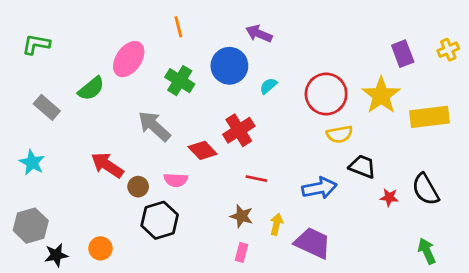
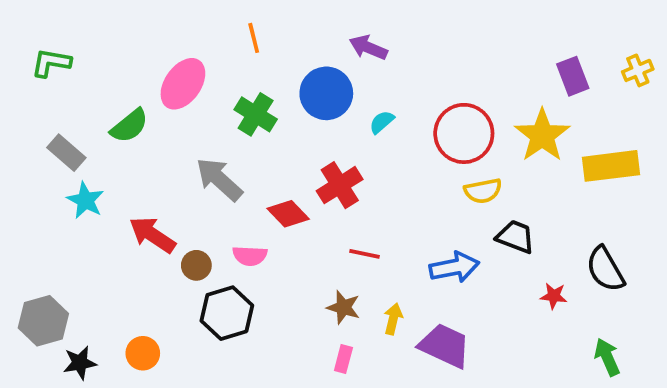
cyan star: (32, 162) -> (85, 200), moved
red star: (389, 197) -> (554, 296), moved

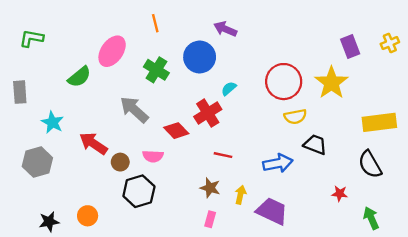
cyan semicircle: (382, 122) -> (229, 89), moved
gray rectangle: (66, 153) -> (20, 92), moved, turned 45
yellow rectangle: (611, 166) -> (379, 122), moved
red star: (554, 296) -> (340, 194), moved
gray hexagon: (43, 321) -> (37, 162), moved

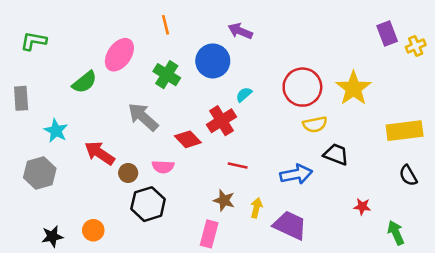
purple rectangle: (350, 47) -> (387, 34), moved
black semicircle: (370, 164) -> (408, 175), moved, size x0.7
pink rectangle: (210, 219) -> (209, 234), moved, size x1.5

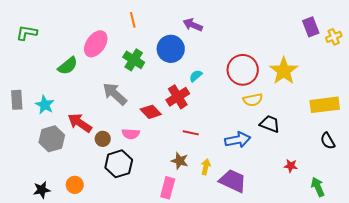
gray rectangle: (21, 98) -> (17, 100), moved
gray hexagon: (40, 173) -> (52, 139), moved

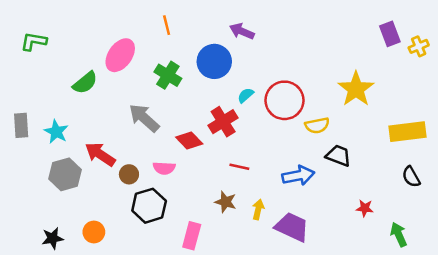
red circle: (243, 70) -> (284, 100), moved
pink rectangle: (168, 188) -> (192, 236), moved

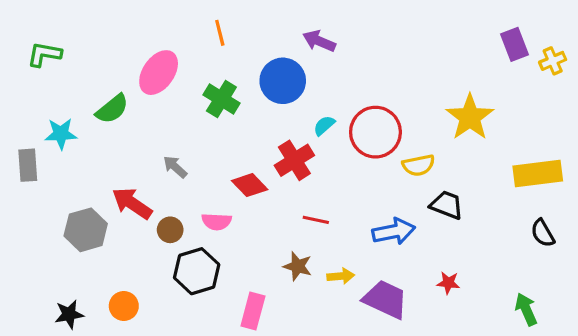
gray arrow: (144, 118) -> (175, 167), moved, size x0.6
cyan star: (56, 132) -> (61, 134), moved, turned -30
red star: (365, 208) -> (448, 283), moved
yellow arrow: (258, 209) -> (341, 276), turned 72

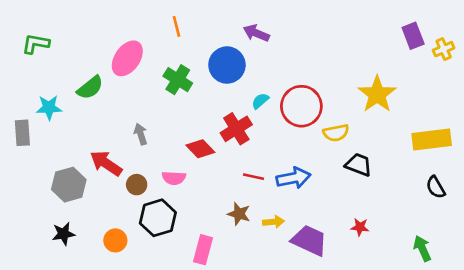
gray arrow: (175, 167) -> (141, 134), turned 30
blue arrow: (394, 231) -> (293, 178), moved
orange circle: (124, 306) -> (115, 240), moved
black star: (69, 314) -> (64, 234), moved

